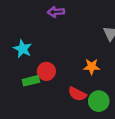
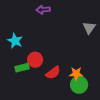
orange star: (92, 67) -> (76, 74), moved
red semicircle: (77, 94) -> (53, 73), moved, turned -63

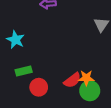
red circle: (35, 60) -> (39, 87), moved
red semicircle: (53, 73) -> (72, 80), moved

